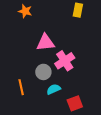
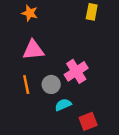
pink triangle: (45, 43) -> (33, 50), moved
orange line: (21, 87) -> (26, 84), moved

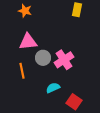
gray circle: (51, 84) -> (43, 58), moved
red square: (88, 121) -> (74, 102), turned -35

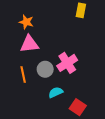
orange star: (25, 11) -> (26, 22), moved
gray circle: (43, 58) -> (45, 69), moved

